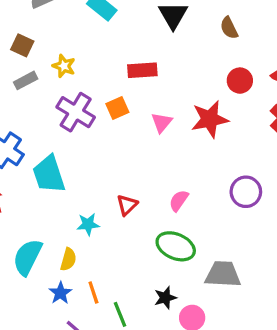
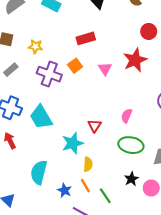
gray rectangle: (26, 80) -> (11, 70), moved
cyan star: (88, 224) -> (73, 143), size x1.5
yellow semicircle: (68, 259) -> (88, 164), moved

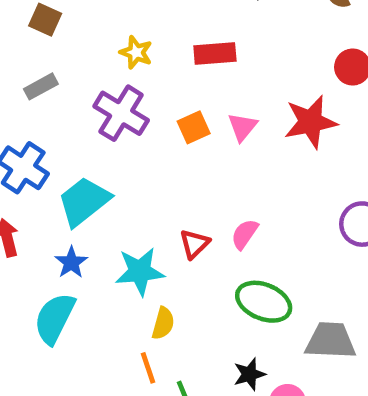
yellow star: (35, 47) -> (136, 52), moved
orange square: (75, 66) -> (194, 127), moved
pink semicircle: (127, 116) -> (245, 234), moved
cyan trapezoid: (41, 117) -> (84, 201), turned 70
blue star: (65, 190) -> (71, 262), moved

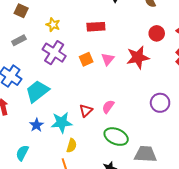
yellow star: (136, 52) -> (53, 25), moved
blue star: (71, 262) -> (37, 125), moved
cyan semicircle: (55, 318) -> (22, 153), moved, size x0.7

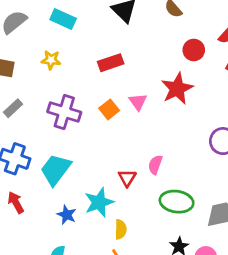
yellow star: (53, 25) -> (51, 60), moved

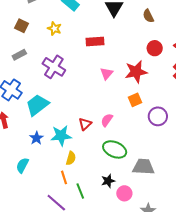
orange square: (109, 109) -> (135, 100), moved

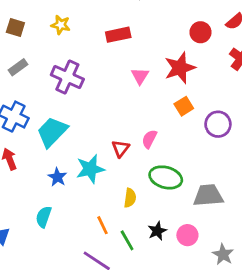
yellow semicircle: (71, 158) -> (130, 198), moved
black star: (108, 181) -> (157, 231), moved

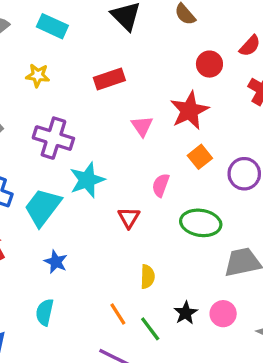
pink semicircle: (149, 139) -> (161, 185), moved
cyan star: (90, 169) -> (87, 180), moved
green ellipse: (166, 177) -> (201, 223), moved

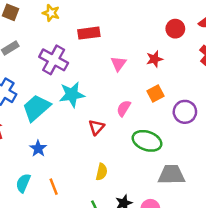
red rectangle: (109, 79) -> (89, 33), moved
red star: (189, 110) -> (155, 59), size x0.6
orange line: (118, 314) -> (54, 187), moved

